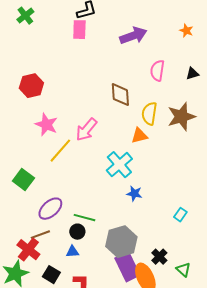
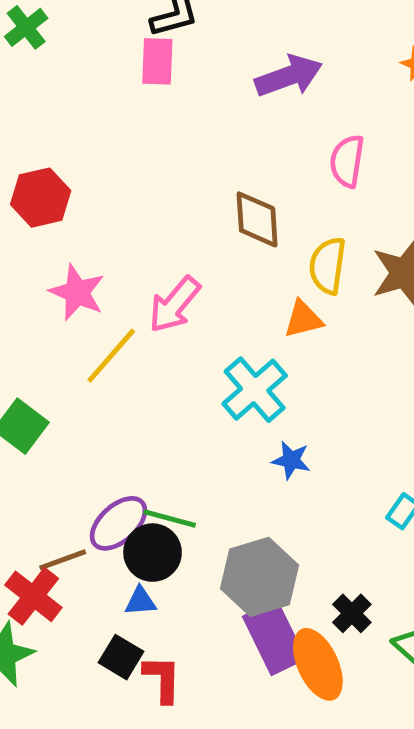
purple ellipse: (50, 209) -> (118, 523), moved
black circle: (77, 232) -> (153, 553), size x1.5
black square: (51, 275) -> (121, 657), moved

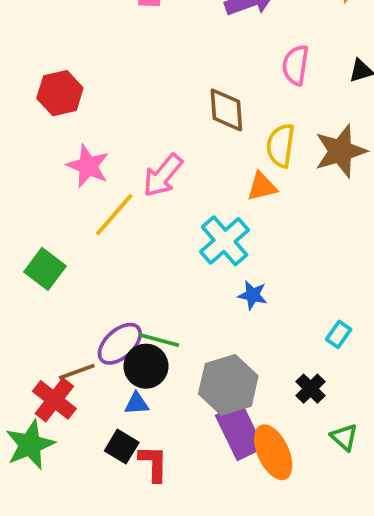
black cross: (352, 613) -> (311, 389), moved

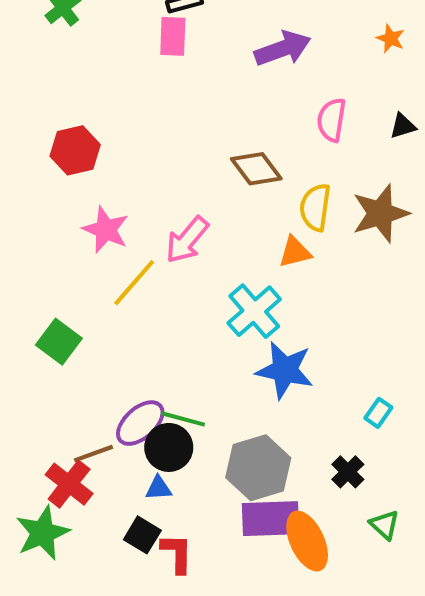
brown diamond: (226, 110) -> (256, 169), turned -33
blue star: (253, 295) -> (285, 370), size x1.8
purple rectangle: (239, 432) -> (270, 519), turned -66

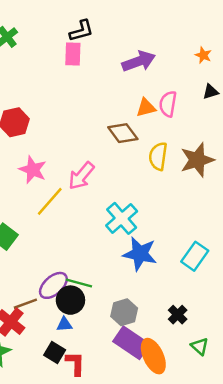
black triangle: (403, 126) -> (211, 92), moved
orange triangle: (295, 252) -> (146, 108), moved
cyan rectangle: (378, 413) -> (195, 256), moved, size x1.6
gray hexagon: (258, 468) -> (124, 312), size x0.7
purple rectangle: (270, 519) -> (131, 343), turned 36

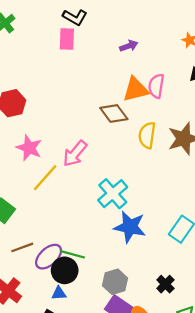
black L-shape: (81, 31) -> (75, 17), turned 45
purple arrow: (139, 61) -> (129, 46), size x0.6
orange triangle: (146, 108) -> (136, 89), size x1.4
brown line: (25, 304) -> (22, 247), moved

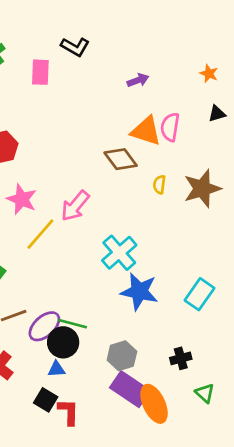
pink rectangle: (67, 39) -> (40, 72), moved
orange triangle: (136, 89) -> (146, 131), turned 32
yellow semicircle: (147, 135) -> (159, 185), size x0.6
black cross: (165, 284) -> (181, 358), turned 30

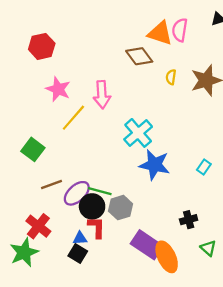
pink arrow: (75, 206) -> (102, 95), turned -44
cyan rectangle: (199, 294) -> (204, 167), size x0.6
gray hexagon: (122, 356) -> (121, 208), moved
blue triangle: (56, 369) -> (80, 238), moved
red L-shape: (68, 412) -> (96, 227), moved

